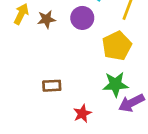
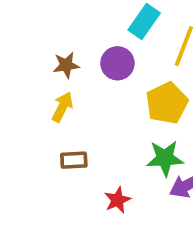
yellow arrow: (21, 14) -> (62, 107), moved

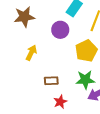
brown star: (66, 65) -> (24, 17), moved, size x1.5
brown rectangle: (74, 160) -> (51, 81), moved

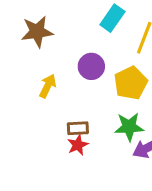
purple circle: (60, 30) -> (91, 66), moved
red star: (60, 102) -> (78, 145), moved

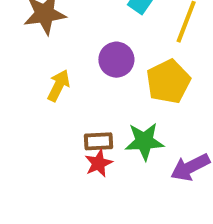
green star: (129, 127) -> (144, 141), moved

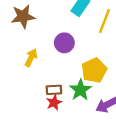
yellow pentagon: (168, 82) -> (94, 70), moved
green star: (144, 141) -> (80, 90), turned -30

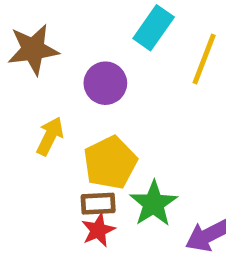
purple circle: (64, 43) -> (105, 83), moved
yellow pentagon: (94, 70) -> (110, 163), moved

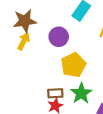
yellow arrow: (50, 136) -> (24, 41), moved
yellow pentagon: (110, 163) -> (73, 65), moved

